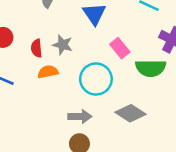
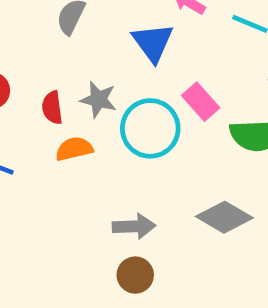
cyan circle: (96, 79) -> (150, 128), moved

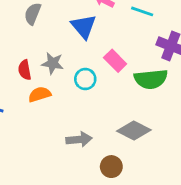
cyan circle: (150, 128) -> (85, 79), size x0.6
brown circle: (135, 275) -> (111, 167), moved

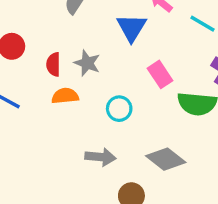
cyan circle: (85, 79) -> (119, 109), moved

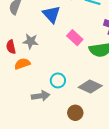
cyan circle: (119, 109) -> (58, 80), moved
gray arrow: (100, 157) -> (41, 96), moved

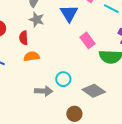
gray star: (31, 41) -> (37, 20), moved

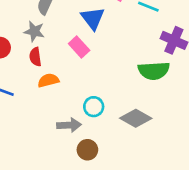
gray star: (37, 20) -> (34, 31), moved
pink rectangle: (88, 40) -> (79, 47), moved
brown circle: (74, 114) -> (87, 150), moved

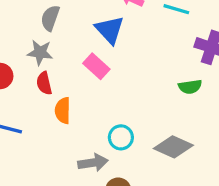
green semicircle: (154, 71) -> (190, 87), size x0.6
orange semicircle: (48, 80) -> (63, 111), turned -70

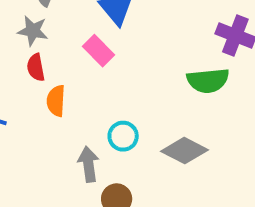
green semicircle: (190, 87) -> (208, 81), size x1.5
gray arrow: (93, 163) -> (88, 164), turned -92

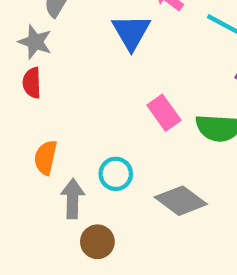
pink rectangle: (99, 51) -> (164, 113), moved
orange semicircle: (56, 101) -> (46, 158), moved

